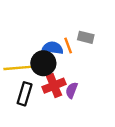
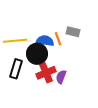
yellow line: (18, 68) -> (15, 41), moved
black rectangle: (25, 94) -> (16, 69), moved

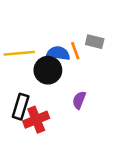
black rectangle: (16, 69) -> (21, 107), moved
red cross: (46, 73) -> (36, 120), moved

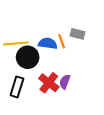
black circle: (48, 70) -> (28, 57), moved
red cross: (36, 120) -> (49, 83), moved, turned -30

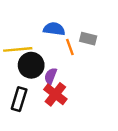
blue semicircle: (48, 43) -> (54, 29), moved
purple semicircle: (65, 82) -> (51, 76), moved

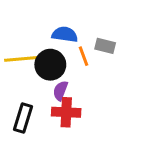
black circle: (31, 65) -> (50, 65), moved
red cross: (55, 94) -> (66, 112), turned -35

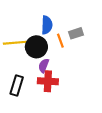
blue semicircle: (65, 34) -> (47, 25), turned 84
gray rectangle: (105, 46) -> (76, 33), turned -32

